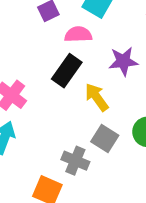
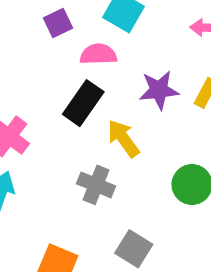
gray square: (105, 138) -> (134, 249), moved
gray cross: (75, 161) -> (96, 185), moved

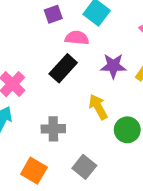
yellow arrow: (123, 138) -> (98, 107), moved
gray cross: (96, 185) -> (53, 129), moved, turned -30

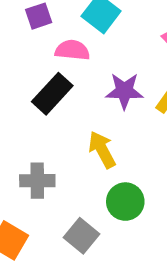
green circle: (127, 130) -> (125, 202), moved

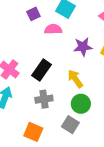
black rectangle: (52, 94) -> (41, 70), moved
green circle: (125, 202) -> (81, 104), moved

